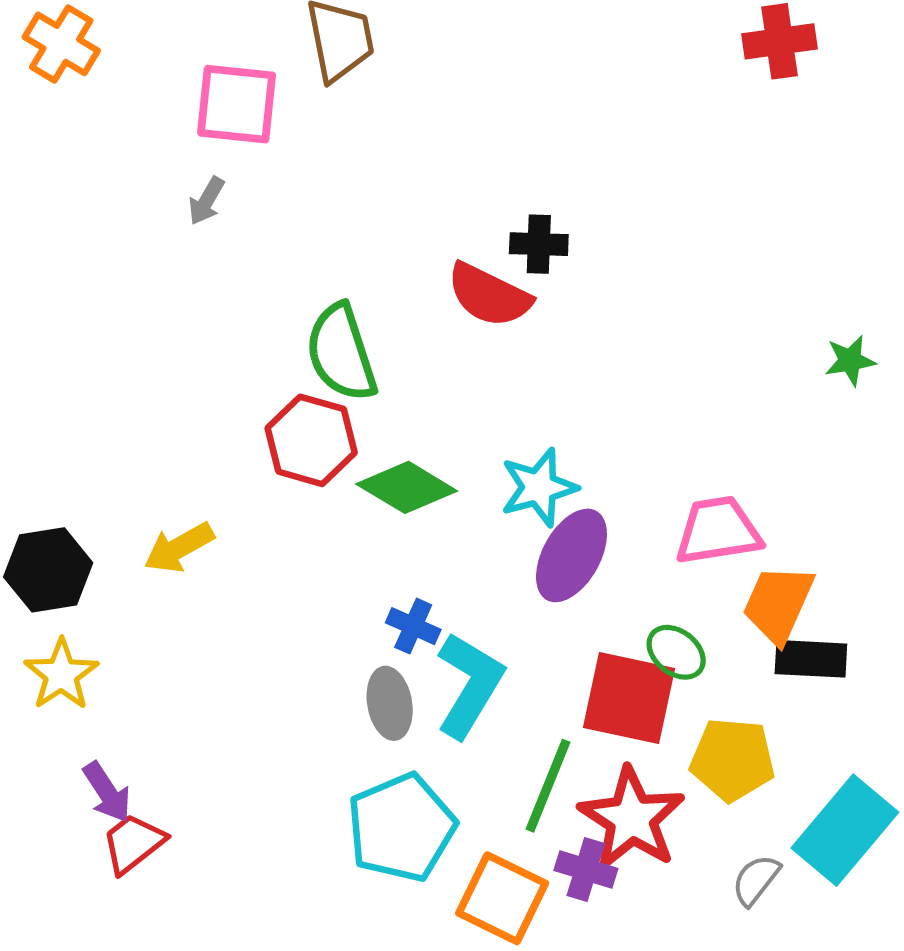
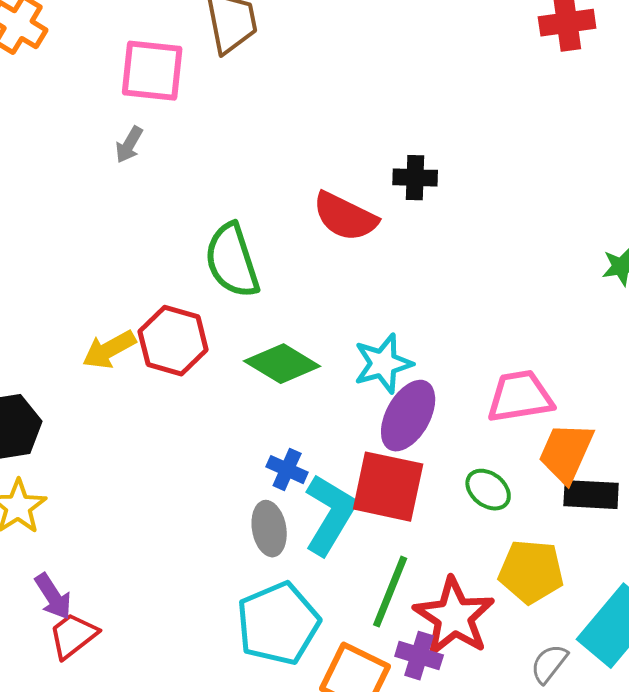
black cross: (539, 244) -> (415, 178), moved
red hexagon: (311, 440) -> (173, 341), moved
yellow arrow: (179, 548) -> (109, 350), moved
red square: (629, 698) -> (388, 487), moved

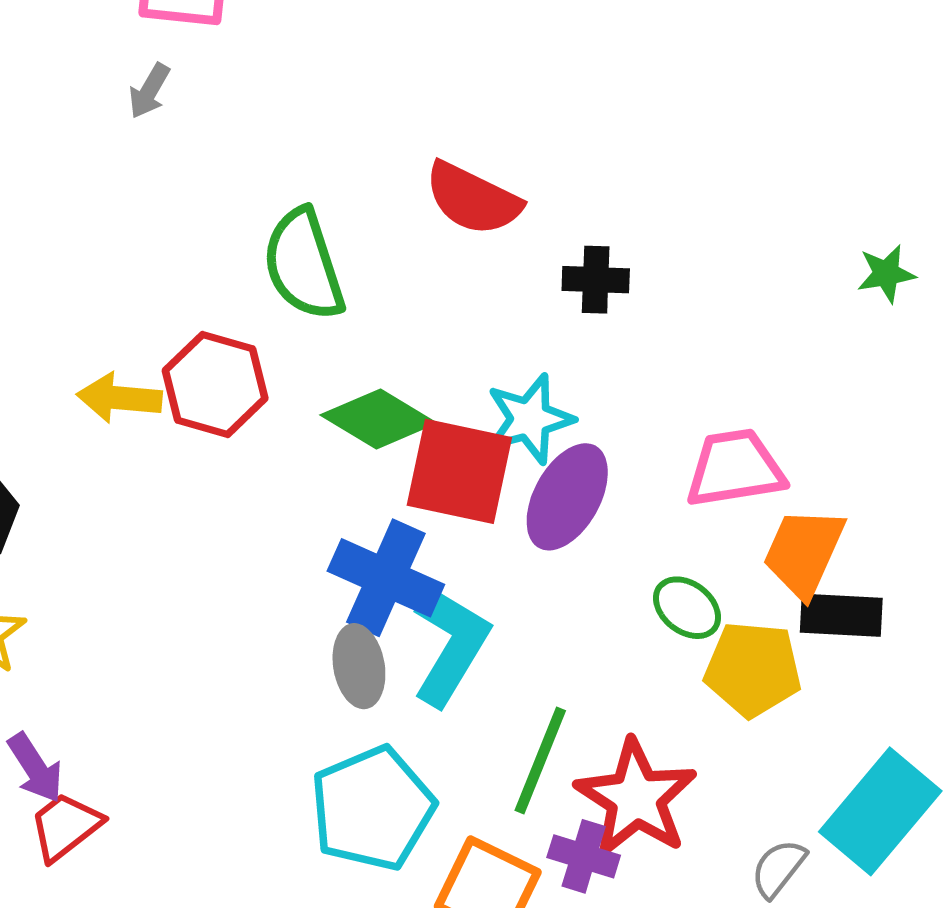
black cross: (415, 178) -> (596, 280), moved
yellow arrow: (109, 350) -> (119, 398), turned 34
blue cross: (287, 470) -> (386, 578), size x1.8
red square: (388, 487) -> (459, 471), moved
yellow pentagon: (531, 572) -> (753, 669), moved

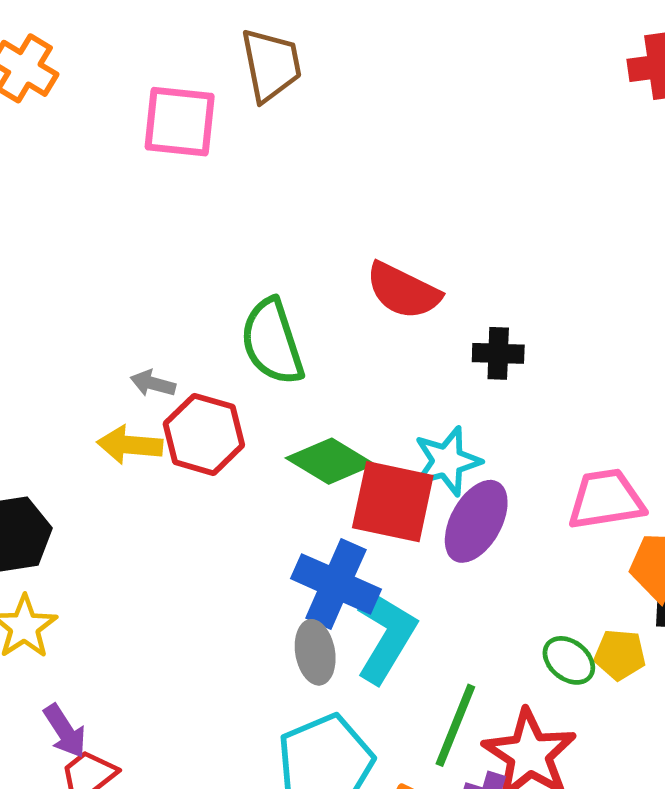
gray arrow: (149, 91) -> (153, 383), moved, turned 75
green ellipse: (687, 608) -> (569, 660), moved
yellow pentagon: (753, 669) -> (620, 655), size x0.7

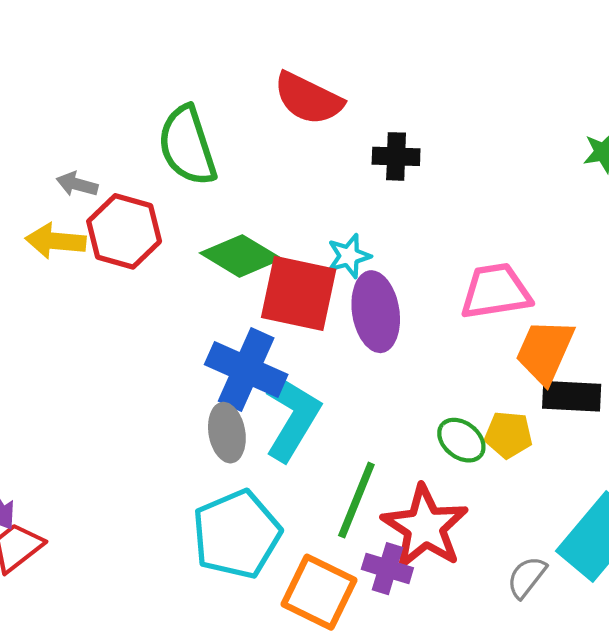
cyan star: (447, 461) -> (349, 256), size x0.7
purple ellipse: (476, 521) -> (376, 312), turned -38

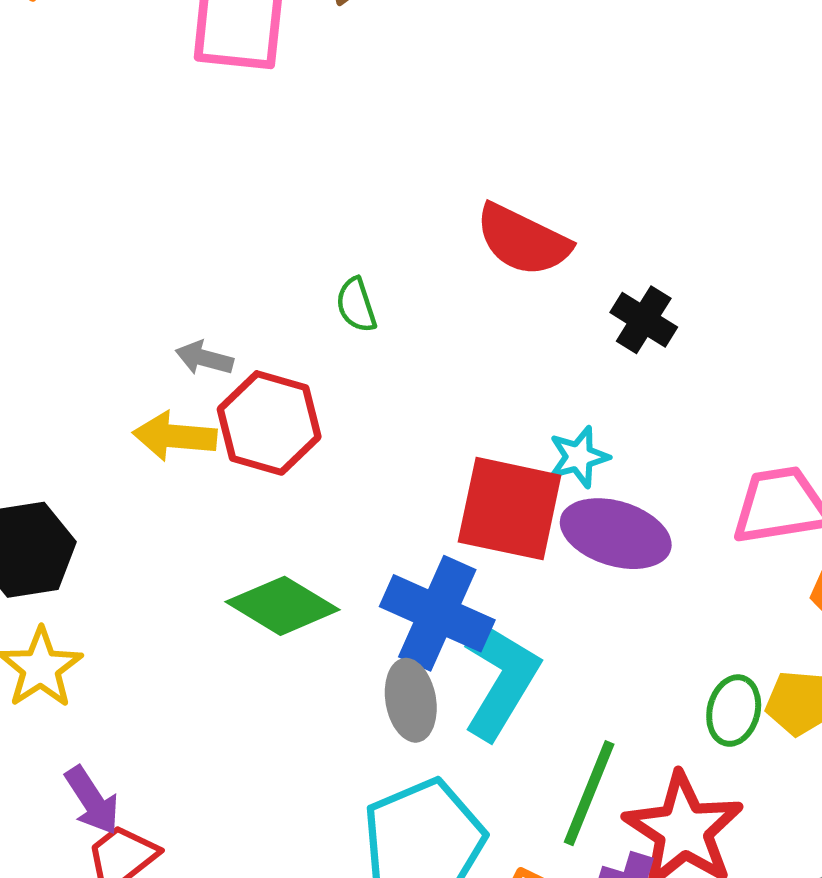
green semicircle: (187, 146) -> (356, 305), size x0.5
black cross: (396, 156) -> (644, 320), turned 30
green diamond: (241, 256) -> (282, 606), moved
purple ellipse: (376, 312) -> (616, 534), turned -64
green ellipse: (461, 440) -> (734, 711), turned 66

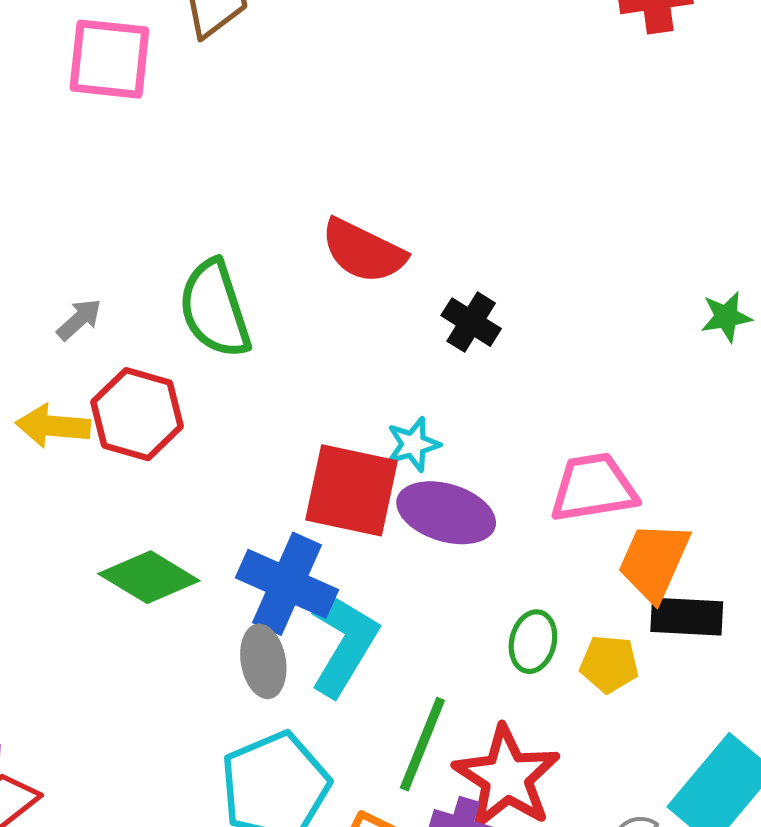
green semicircle: (356, 305) -> (215, 309), size x2.0
gray arrow: (204, 358) -> (79, 319), moved, turned 123
green ellipse: (734, 711) -> (533, 642), moved

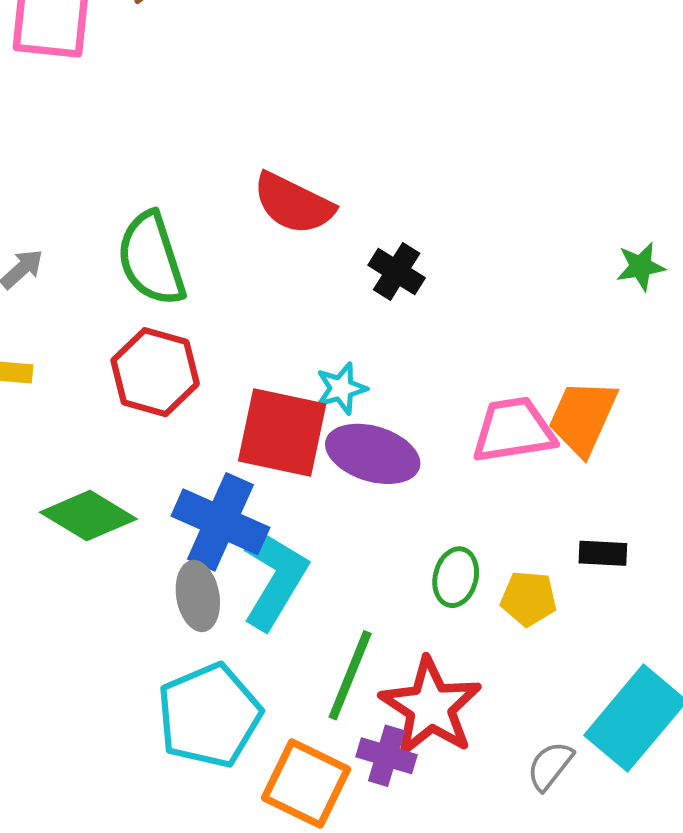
red hexagon: (137, 414) -> (155, 372), moved
orange trapezoid: (654, 561) -> (583, 417), moved
black rectangle: (687, 617) -> (603, 553), size x0.7

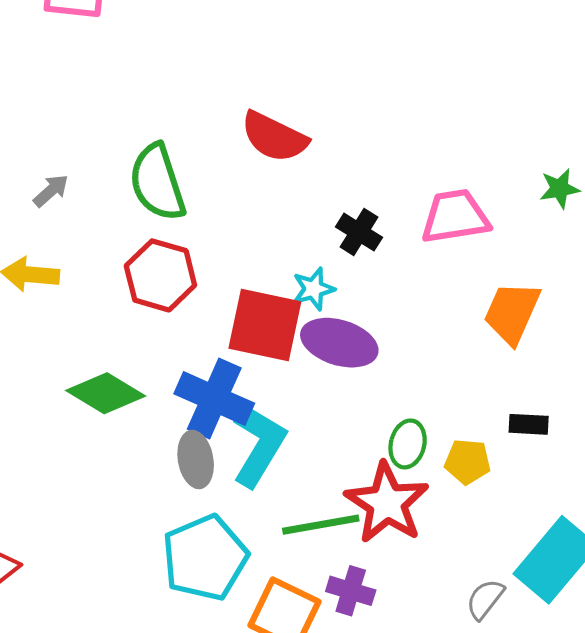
black cross: (397, 272) -> (359, 232), moved
pink trapezoid: (514, 430) -> (455, 217), moved
green line: (350, 675) -> (321, 525), turned 58
red star: (431, 707) -> (387, 503), moved

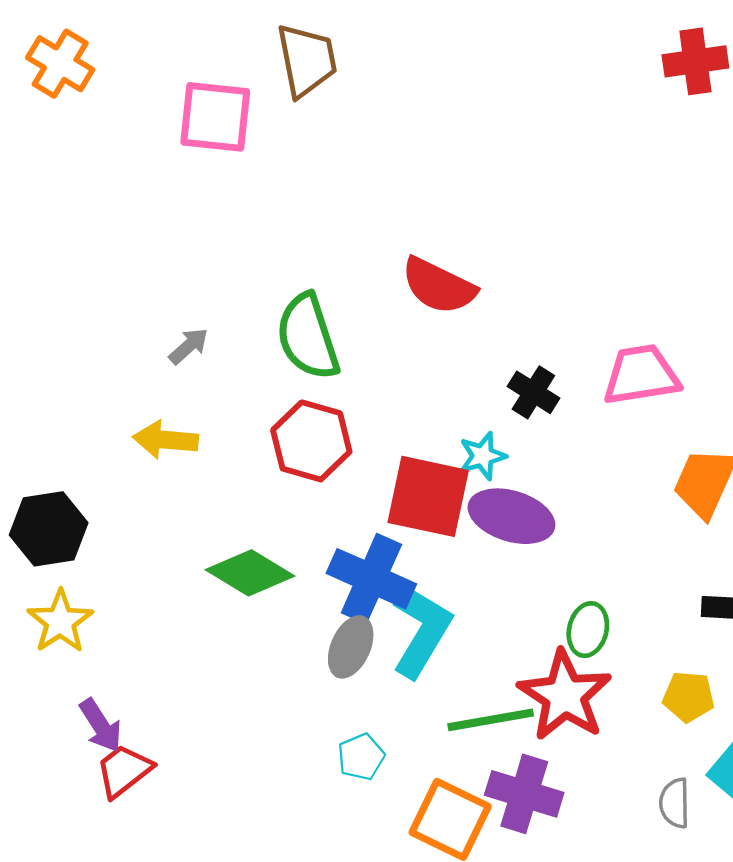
gray ellipse: (196, 459) -> (351, 647), turned 34
yellow pentagon: (468, 462) -> (689, 697), moved
cyan pentagon: (205, 558) -> (361, 757), size x0.5
purple cross: (351, 591) -> (524, 794), size x1.4
gray semicircle: (485, 599) -> (675, 803), turned -39

